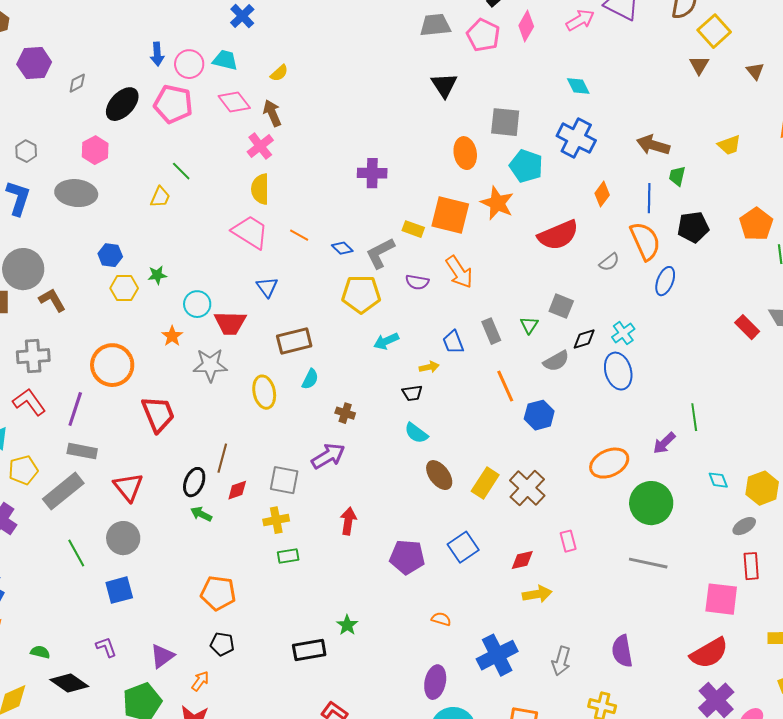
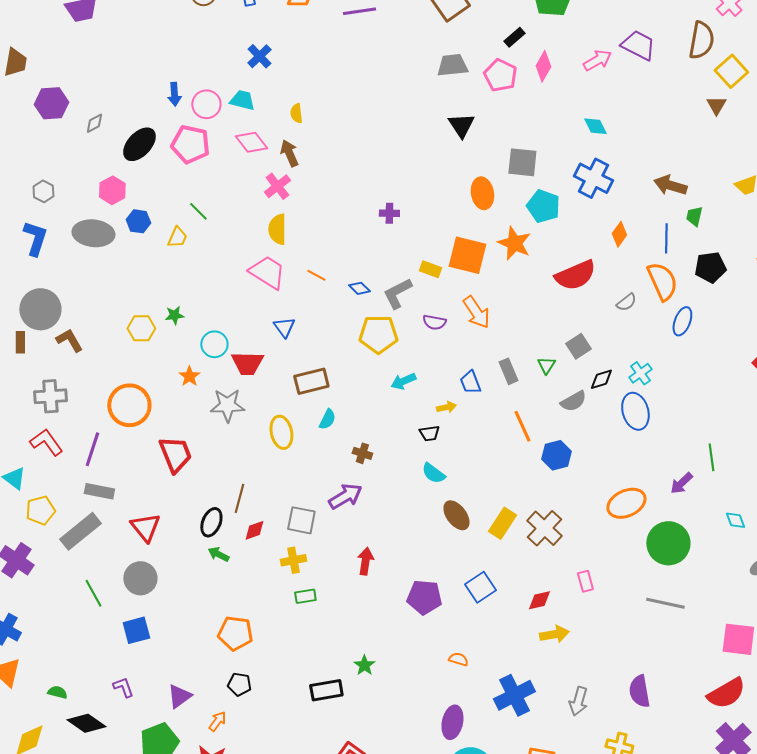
yellow semicircle: (279, 73) -> (296, 113), turned 126
purple cross: (372, 173) -> (389, 213), size x0.7
blue hexagon: (110, 255) -> (138, 221), moved
gray square: (561, 306) -> (578, 346), turned 35

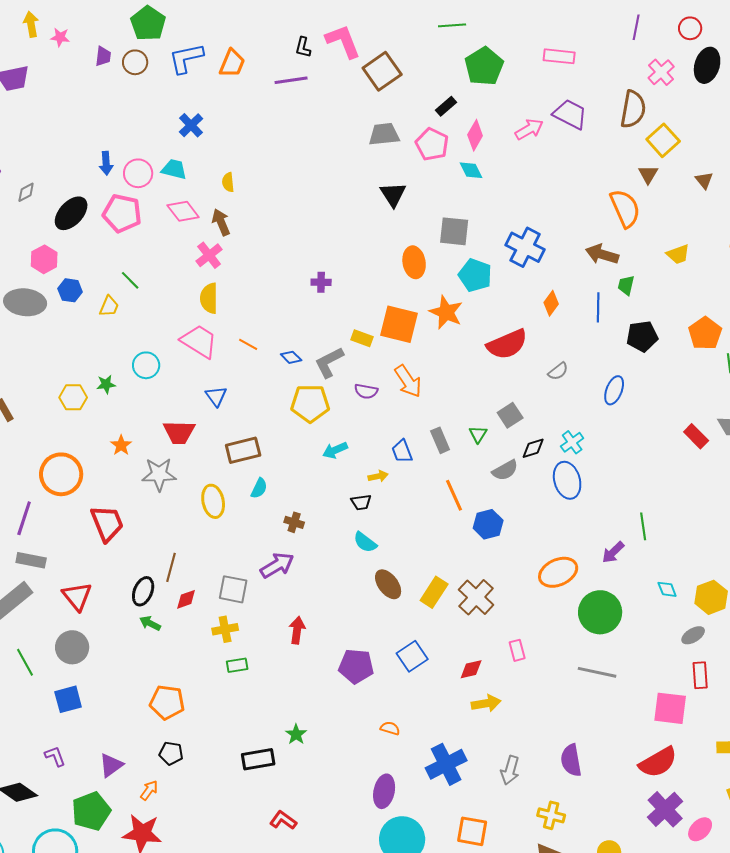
cyan diamond: (595, 126) -> (471, 170), moved
orange semicircle: (662, 281) -> (625, 208), moved
cyan circle: (214, 344) -> (146, 365), moved

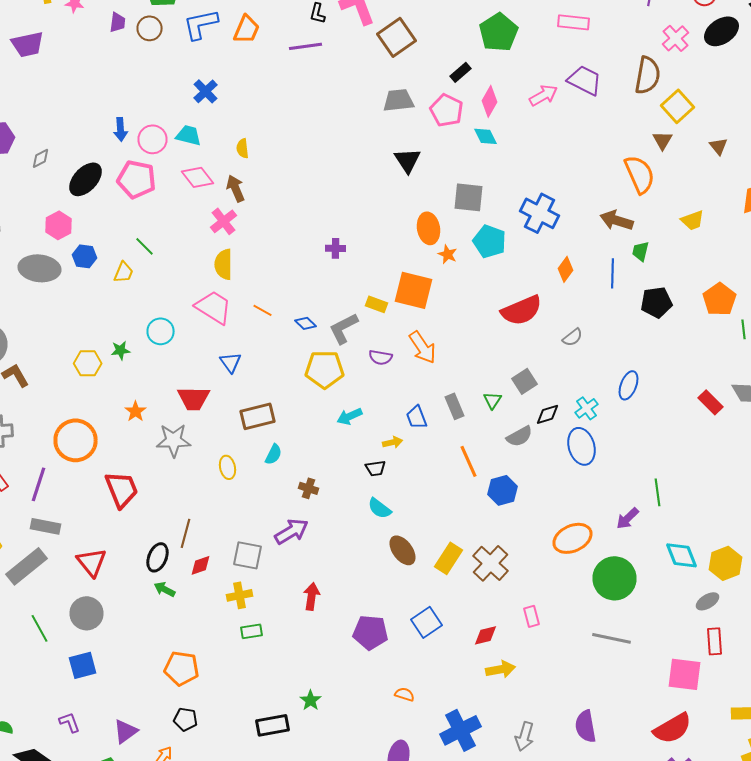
black ellipse: (707, 65) -> (722, 31), turned 40
orange star: (446, 312) -> (448, 254), moved, size x0.6
blue ellipse: (614, 390) -> (628, 385), moved
yellow ellipse: (213, 501) -> (228, 467), size x0.7
cyan diamond: (667, 589) -> (682, 555), size x1.6

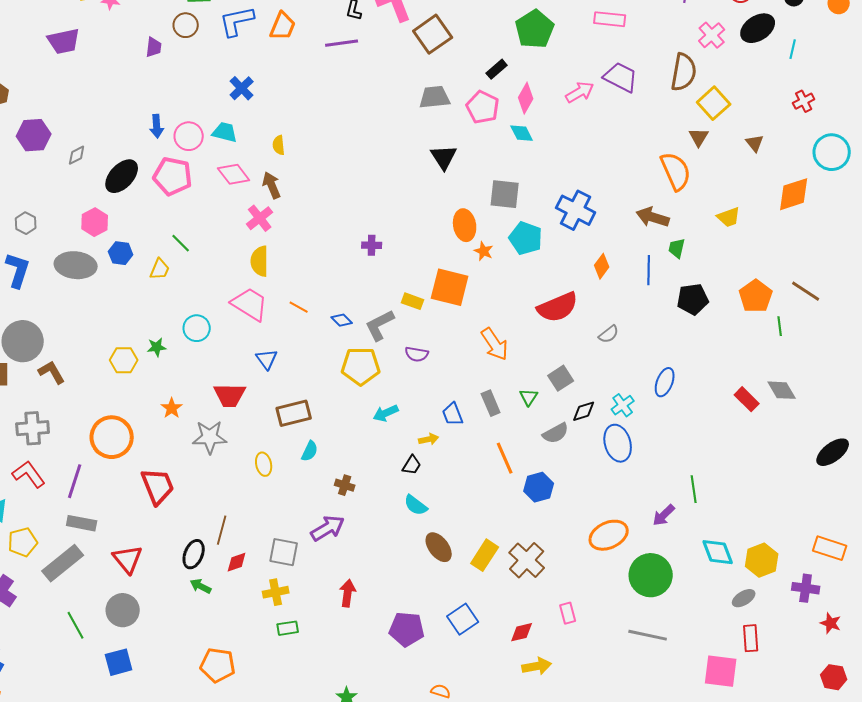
purple trapezoid: (118, 22) -> (154, 47), moved
orange arrow: (422, 347) -> (495, 344), moved
black trapezoid: (376, 468) -> (412, 465), turned -50

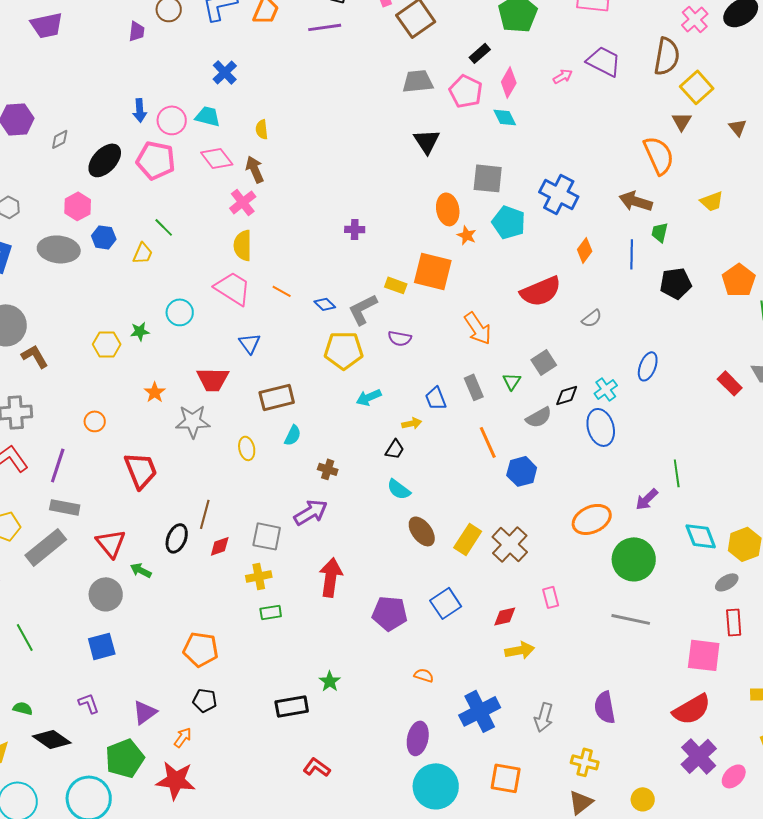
pink arrow: (580, 92) -> (563, 76), size x0.7
orange circle: (112, 437) -> (95, 421), size x0.5
green arrow: (201, 586) -> (141, 570), moved
red arrow: (348, 593) -> (331, 577), size x1.4
green line: (76, 625) -> (25, 637), moved

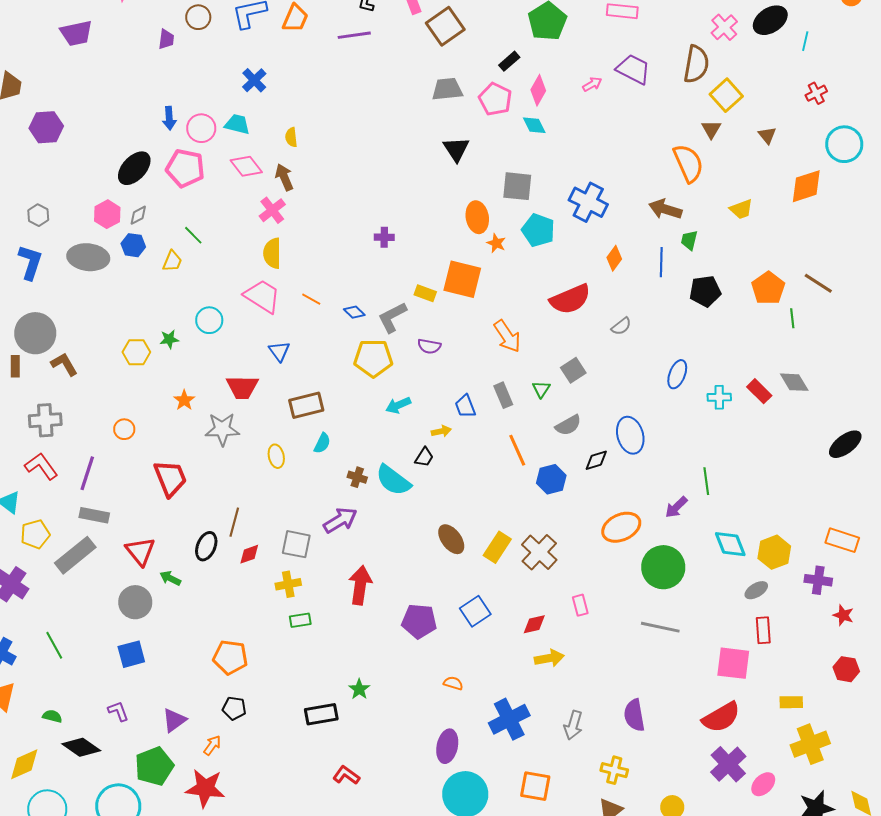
gray diamond: (60, 139) -> (138, 215), moved
cyan cross: (606, 389) -> (719, 397), moved, turned 35
black diamond: (567, 395) -> (596, 460), moved
cyan semicircle: (399, 489) -> (393, 480), moved, size x1.5

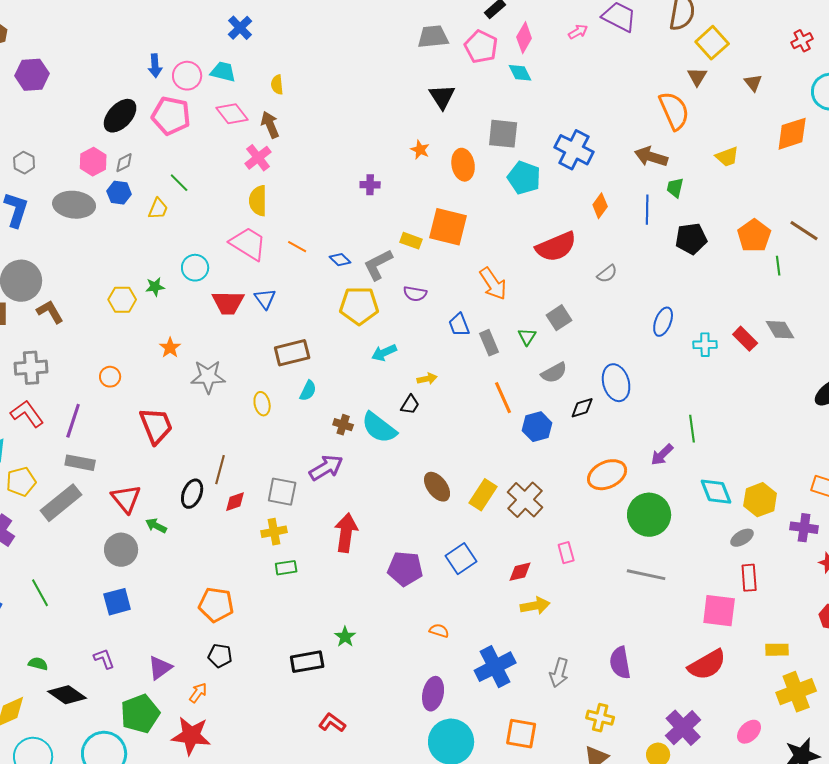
orange star: (496, 243) -> (420, 150), moved
red trapezoid: (242, 387) -> (228, 303), moved
blue trapezoid: (465, 406) -> (459, 325), moved
purple cross: (728, 764) -> (683, 728), moved

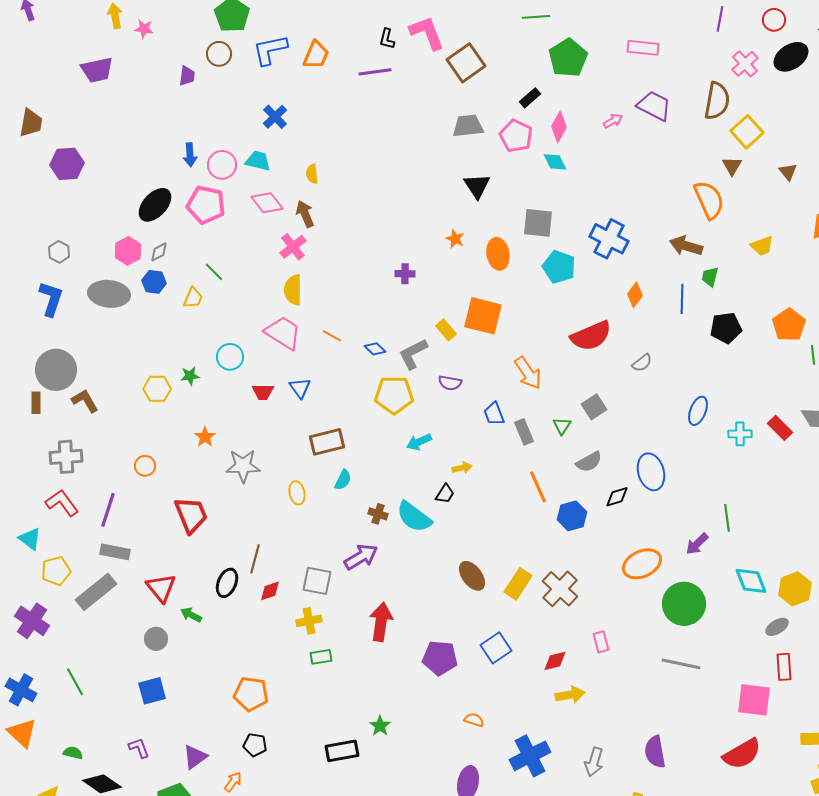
yellow rectangle: (411, 241) -> (446, 330), turned 30
red trapezoid: (228, 303) -> (263, 392), size x0.7
gray circle: (121, 550) -> (156, 639), size x0.7

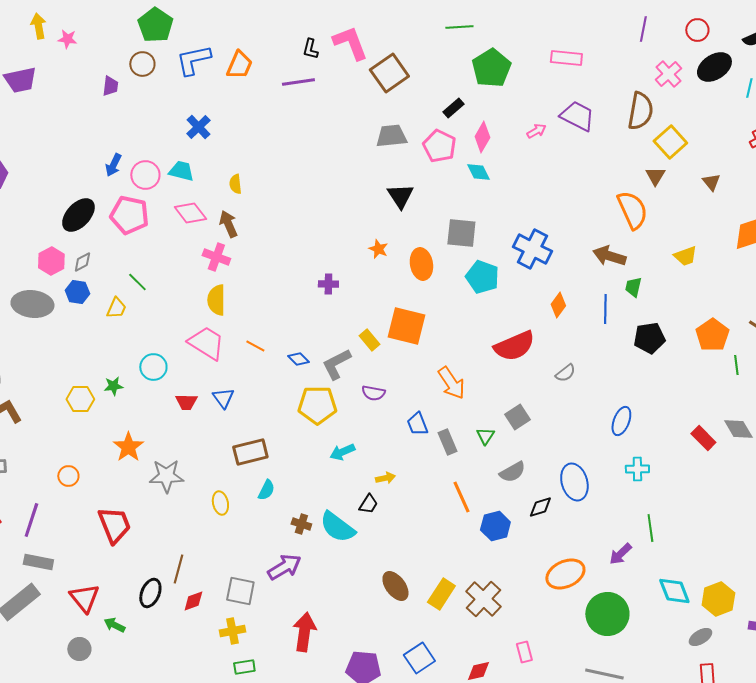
blue arrow: (190, 155) -> (113, 165), turned 30
pink cross: (293, 247) -> (216, 257), turned -32
cyan cross: (740, 434) -> (637, 469), moved
orange star: (205, 437) -> (128, 447), size x1.4

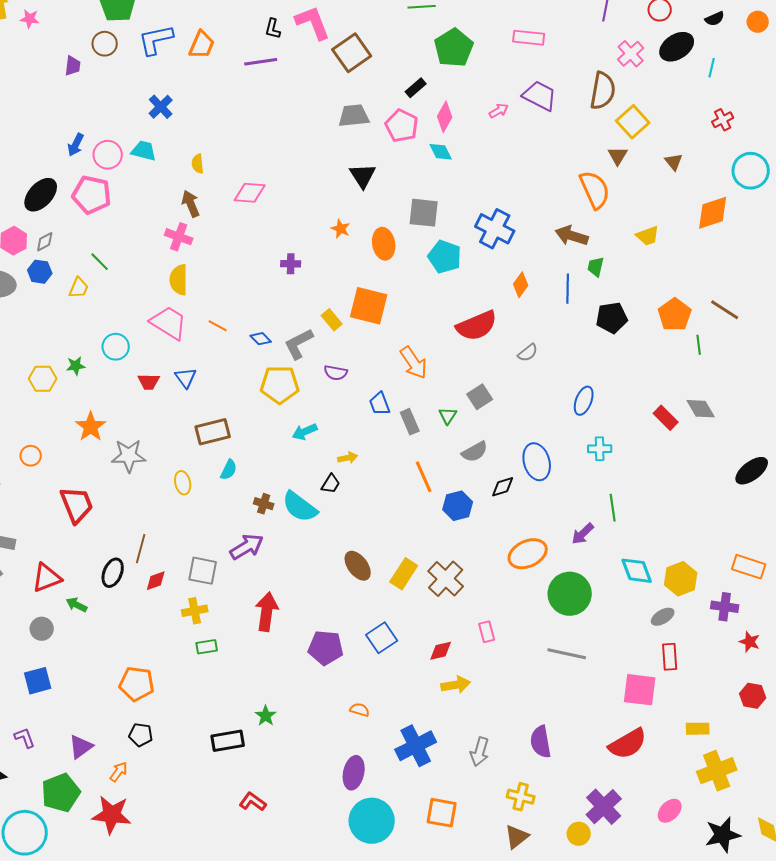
pink diamond: (190, 213) -> (250, 193), moved, turned -48
red triangle: (84, 598) -> (47, 578), turned 48

